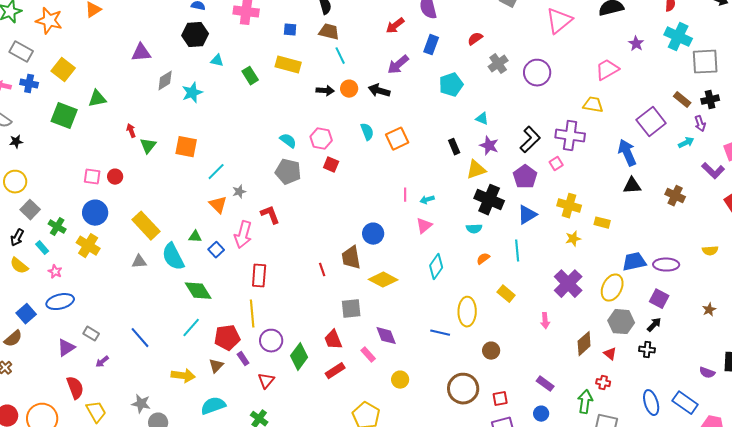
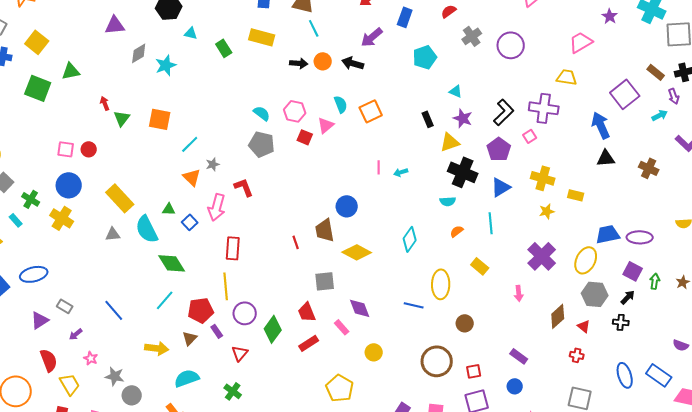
pink triangle: (424, 226) -> (326, 125), moved
pink star: (55, 272) -> (91, 358), moved
green arrow: (585, 402) -> (655, 281), moved, size x0.7

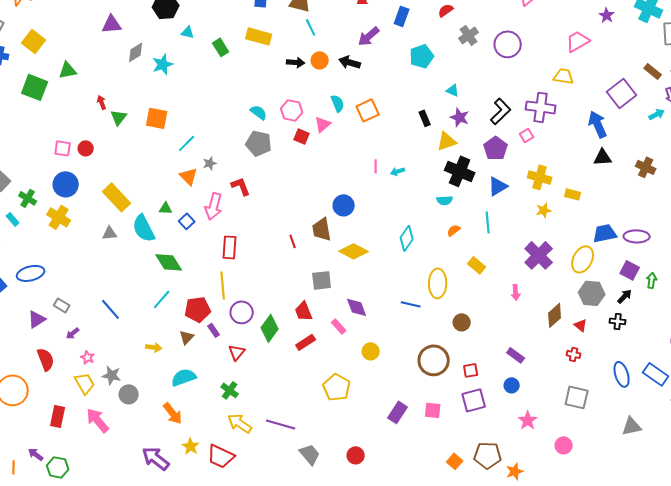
yellow arrow: (157, 348) -> (154, 347), size x0.7
yellow trapezoid: (70, 384) -> (85, 383), moved

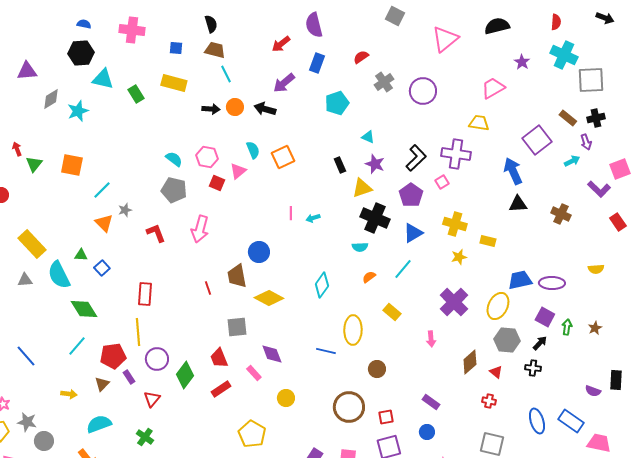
cyan triangle: (188, 32) -> (103, 79), size x1.6
pink arrow: (214, 206) -> (200, 229), moved
cyan line: (488, 222) -> (403, 269), turned 45

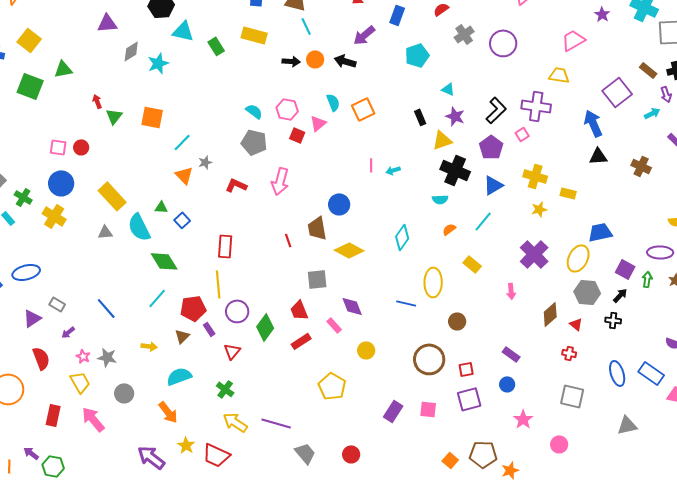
red L-shape: (156, 233) -> (236, 185), turned -45
purple ellipse: (552, 283) -> (660, 252), moved
gray star: (27, 422) -> (107, 357), moved

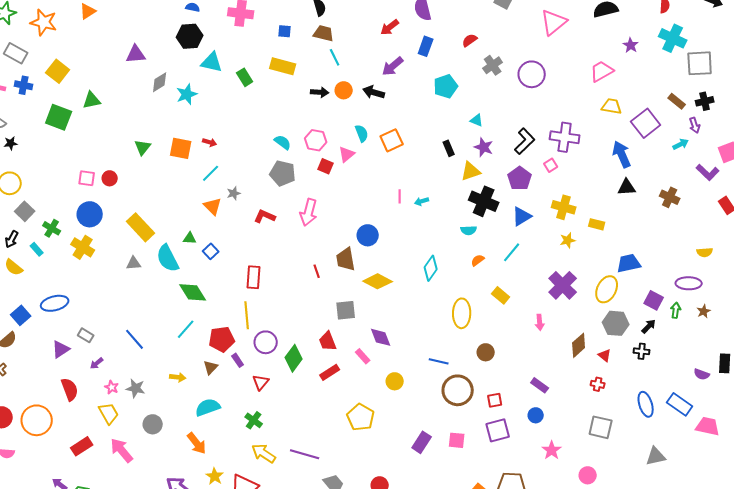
yellow trapezoid: (559, 75) -> (612, 106), moved
red arrow: (97, 101) -> (210, 142), moved, turned 128
blue line: (406, 303) -> (439, 361), moved
red rectangle: (53, 415) -> (82, 446), turned 45

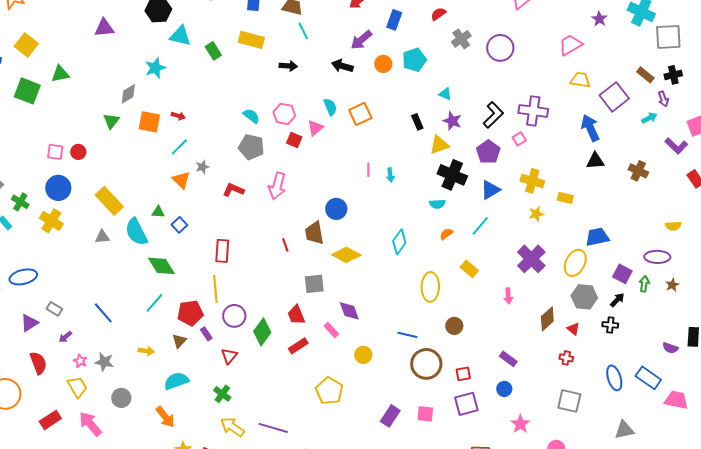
gray diamond: (160, 82) -> (128, 94), moved
orange circle: (344, 90) -> (383, 64), moved
cyan arrow: (422, 201) -> (390, 175), turned -80

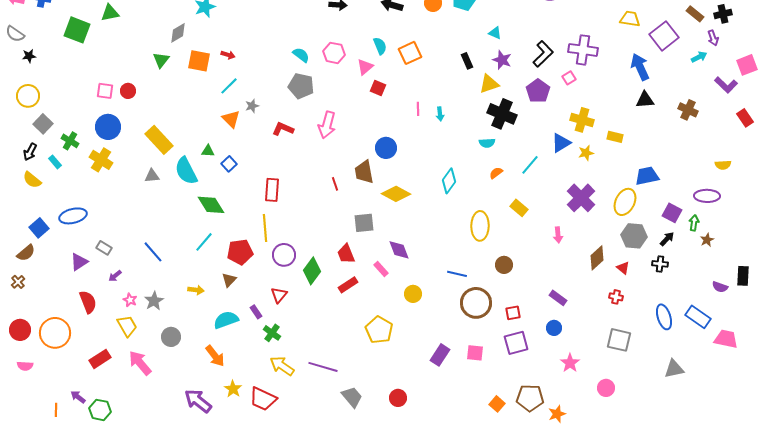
red square: (294, 140) -> (378, 88), moved
blue triangle: (490, 190) -> (561, 143), moved
brown star: (672, 285) -> (707, 240), moved
purple rectangle: (206, 334) -> (256, 312), moved
gray star: (104, 362) -> (154, 301), turned 30

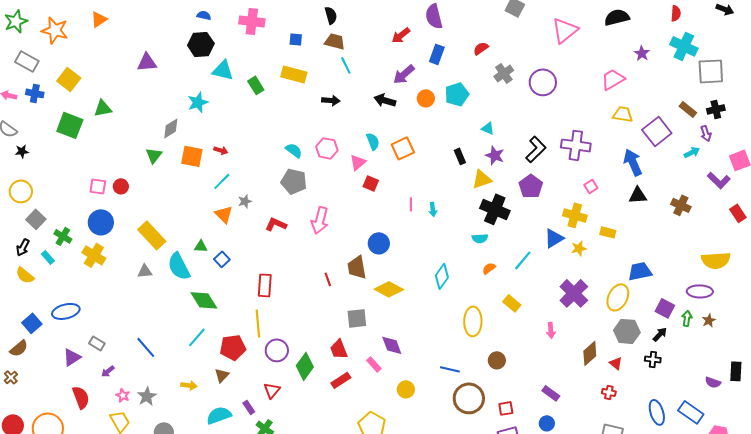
pink square: (569, 78) -> (591, 186), moved
yellow semicircle: (723, 165) -> (716, 260), size x1.8
brown star: (707, 240) -> (709, 320), moved

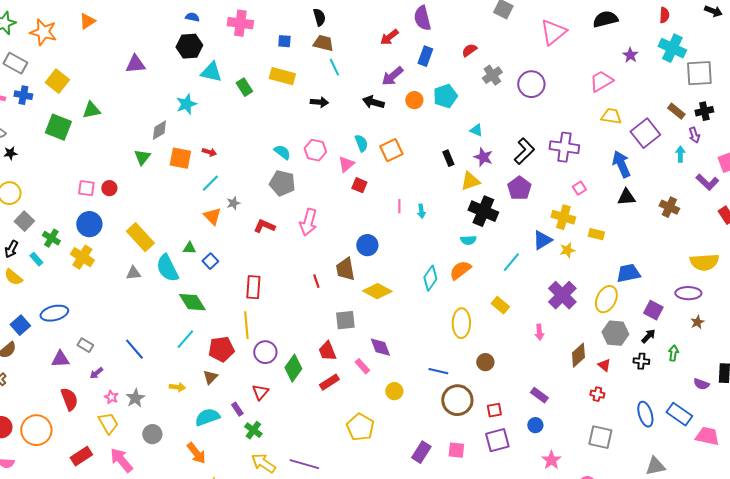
cyan arrow: (692, 152) -> (680, 154), turned -63
orange semicircle: (489, 268) -> (460, 270), moved, size x1.6
green arrow: (687, 318) -> (673, 353), moved
purple triangle: (72, 357) -> (60, 359), turned 30

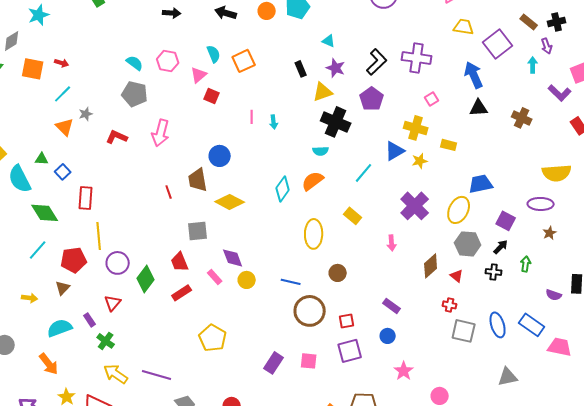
red rectangle: (253, 287) -> (86, 198), moved
yellow circle: (394, 391) -> (247, 280), moved
gray square: (600, 437) -> (464, 331), moved

